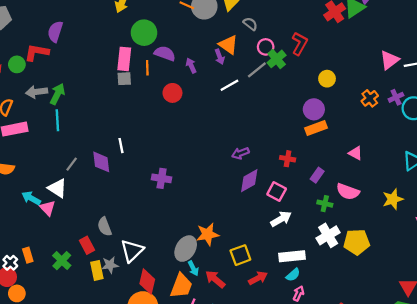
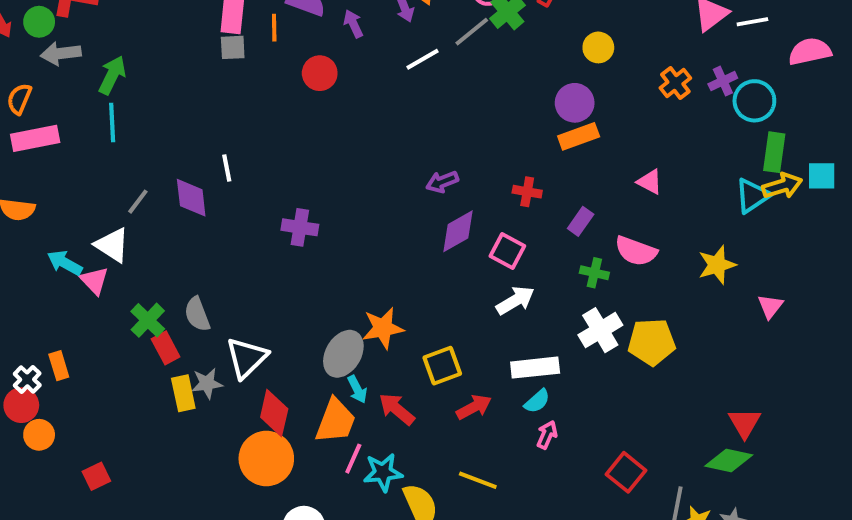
gray arrow: (37, 92) -> (61, 53), moved
green cross: (62, 261) -> (148, 320), moved

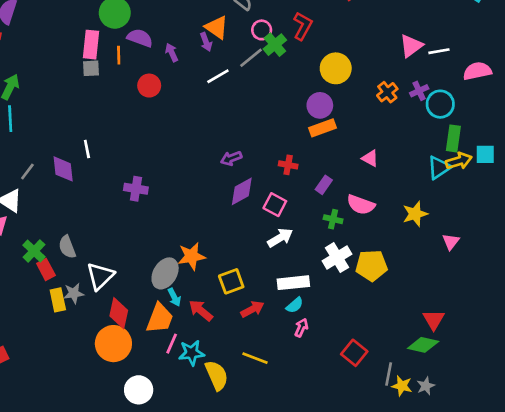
yellow circle: (598, 47) -> (336, 68), size x1.5

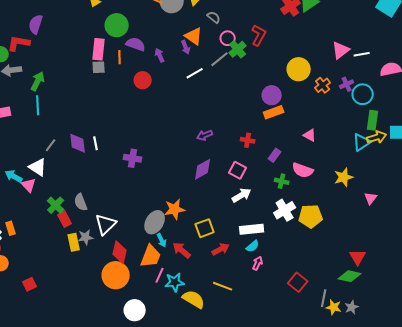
yellow circle: (336, 68) -> (299, 69), moved
white line: (87, 149) -> (96, 143), moved
purple diamond: (242, 191) -> (203, 169), moved
yellow semicircle: (217, 375) -> (194, 299), turned -35

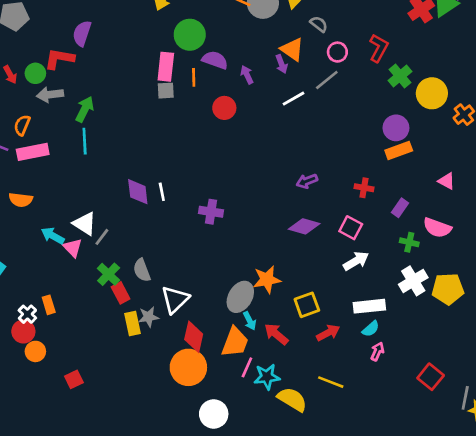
green cross: (238, 49) -> (400, 76), moved
gray line: (51, 145) -> (102, 237), moved
purple diamond: (203, 169) -> (304, 226), turned 45

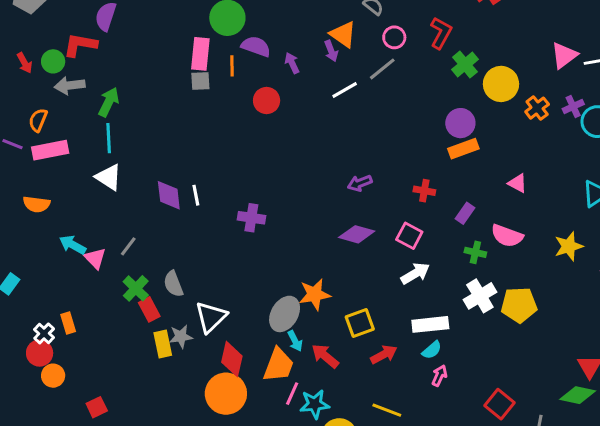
white triangle: (85, 224) -> (109, 177), moved

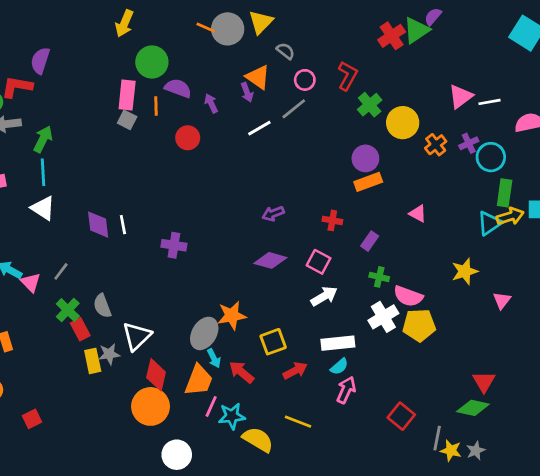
gray square: (200, 81) -> (127, 120), turned 30
pink semicircle: (507, 236) -> (408, 296), moved
pink arrow: (439, 376) -> (346, 390), size x1.4

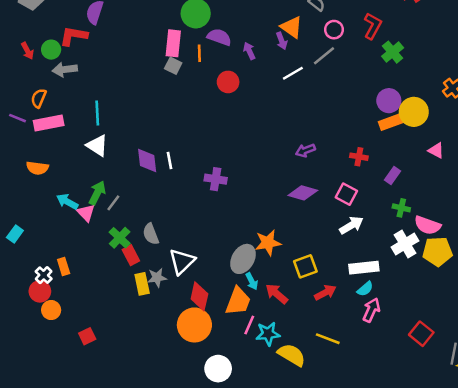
yellow circle: (403, 123) -> (414, 112), moved
green arrow: (43, 139) -> (97, 193), moved

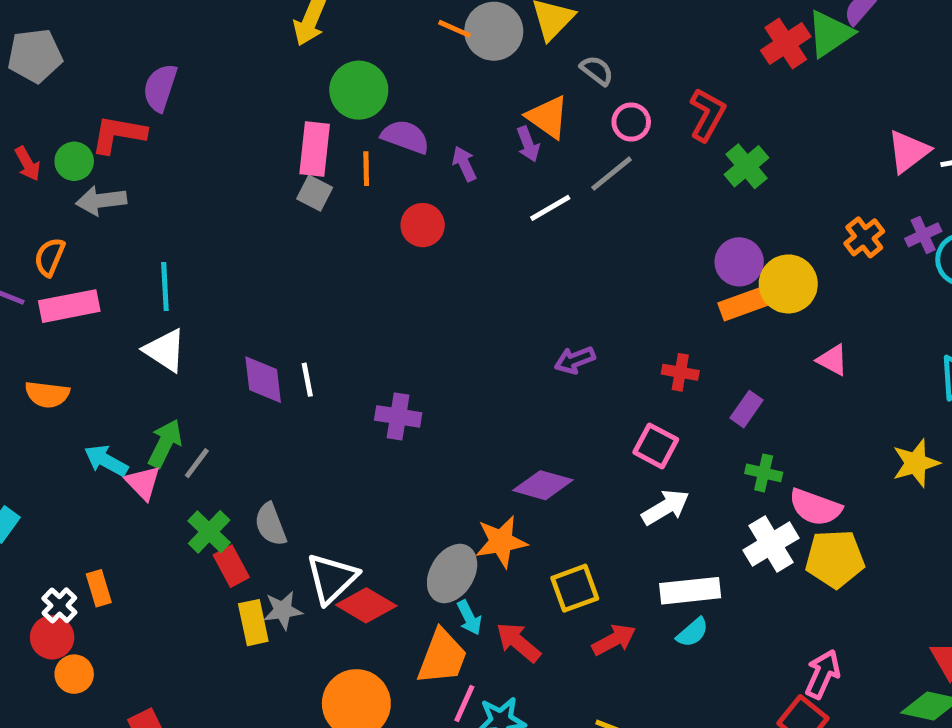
purple diamond: (303, 193) -> (543, 485), moved
red diamond: (199, 296) -> (366, 605), moved, turned -72
pink arrow: (371, 310) -> (823, 674), moved

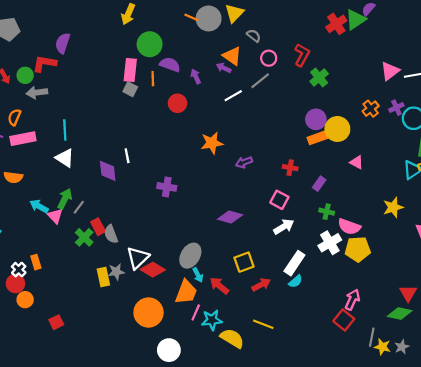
purple arrow: (528, 144) -> (224, 68), turned 136
white line: (307, 380) -> (127, 156), moved
orange star: (501, 542) -> (212, 143), moved
red rectangle: (231, 566) -> (98, 227), moved
white rectangle: (690, 591) -> (294, 263), turned -50

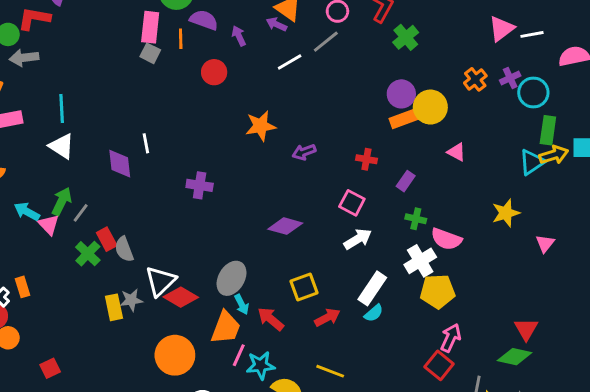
yellow pentagon: (358, 249) -> (438, 291), moved

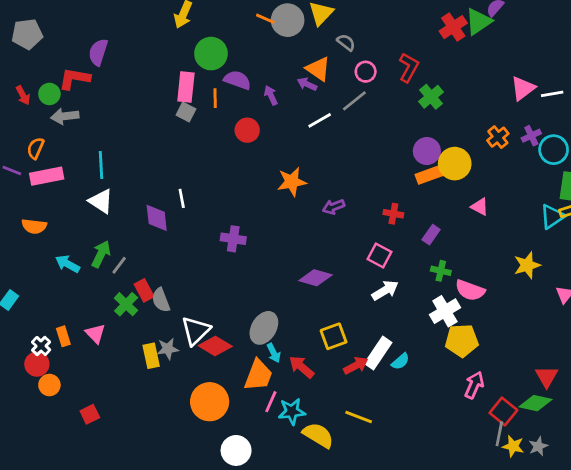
pink triangle: (49, 225) -> (95, 333), moved
white rectangle: (372, 288) -> (378, 353), moved
red square: (439, 365) -> (503, 411), moved

